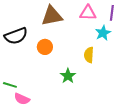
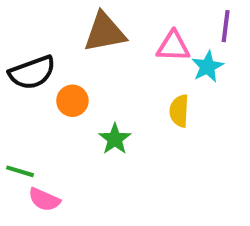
pink triangle: (88, 13) -> (173, 46), moved
orange circle: (45, 47) -> (72, 101), moved
green star: (68, 76) -> (115, 139), moved

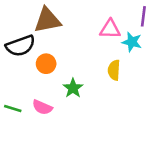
brown triangle: (105, 32) -> (47, 20), moved
cyan star: (207, 67) -> (132, 42), turned -30
pink semicircle: (44, 200) -> (42, 107), moved

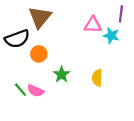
brown triangle: (47, 20) -> (40, 17), turned -40
yellow semicircle: (114, 70) -> (97, 78), moved
green line: (13, 109) -> (20, 90), moved, turned 32

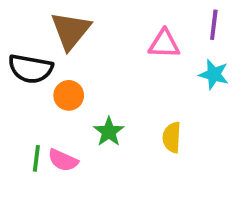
cyan star: (111, 36) -> (214, 74), moved
black semicircle: (17, 39) -> (31, 69), turned 30
green line: (20, 90) -> (36, 158), turned 48

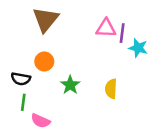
purple line: (214, 25) -> (122, 33), moved
black semicircle: (31, 69) -> (21, 79), moved, size x0.7
pink semicircle: (63, 160) -> (41, 121), moved

